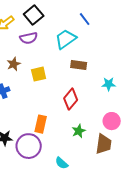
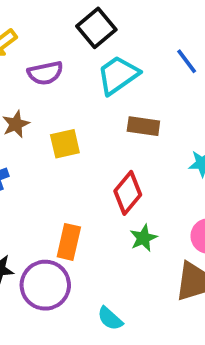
black square: (34, 15) -> (96, 28), moved
blue line: (85, 19) -> (187, 61), moved
green star: (79, 131) -> (143, 238), moved

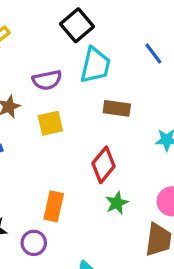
purple semicircle: (45, 73) -> (47, 80), moved
cyan trapezoid: (118, 75) -> (95, 65), turned 138
purple circle: (45, 285) -> (34, 243), size x0.6

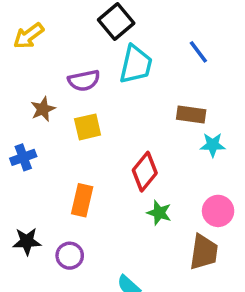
brown rectangle: (117, 108) -> (191, 114), moved
green star: (117, 203) -> (159, 213), turned -30
orange rectangle: (54, 206) -> (82, 200), moved

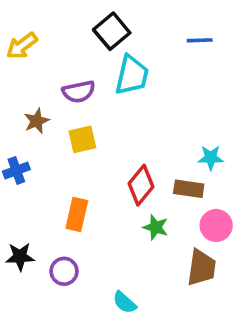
blue line: (198, 52) -> (200, 40), moved, turned -55
brown rectangle: (191, 114) -> (189, 189), moved

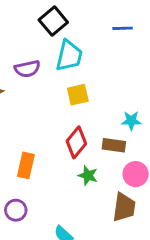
yellow square: (82, 139) -> (78, 95), moved

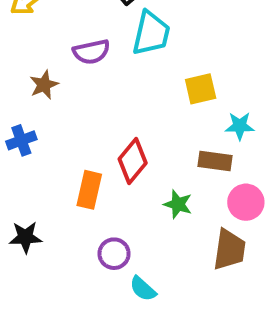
yellow square: (78, 95) -> (201, 89), moved
red diamond: (76, 142) -> (133, 161), moved
purple circle: (16, 210) -> (114, 254), moved

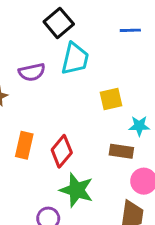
orange rectangle: (89, 190) -> (24, 145), moved
green star: (178, 204) -> (77, 190), moved, size x1.6

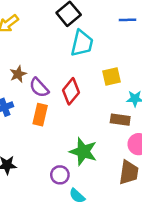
purple semicircle: (32, 72) -> (39, 88), moved, turned 60
red diamond: (62, 151) -> (71, 91), moved

